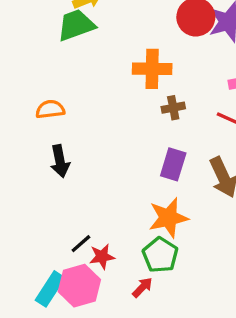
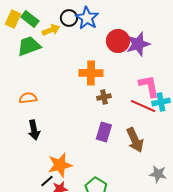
green trapezoid: (76, 25) -> (29, 46), moved
orange star: (168, 218) -> (60, 165), moved

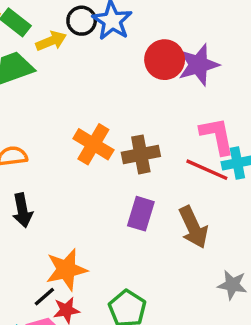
orange cross: (91, 73) -> (93, 144), moved, turned 30
brown cross: (104, 97) -> (141, 154), size x1.5

